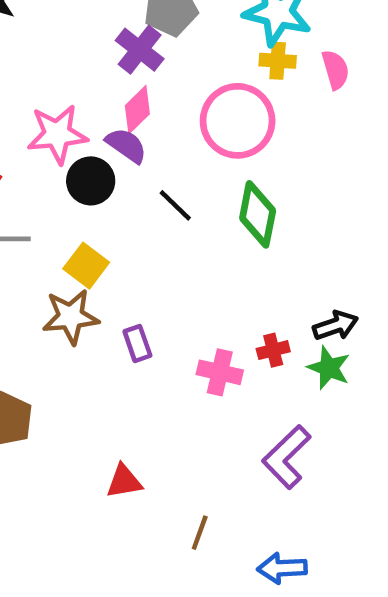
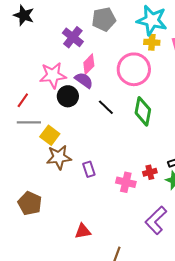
purple cross: (140, 50) -> (73, 37), moved
yellow square: (86, 266) -> (50, 135), moved

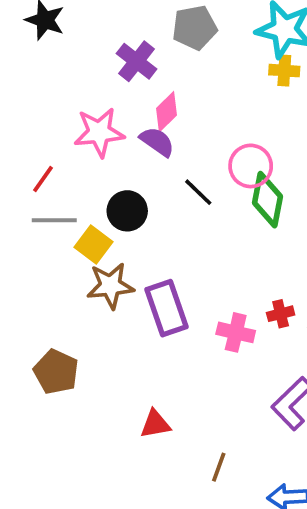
pink circle: (134, 69) -> (251, 166), moved, size x0.7
black circle: (68, 96) -> (127, 211), moved
purple rectangle: (89, 169) -> (166, 308), size x1.8

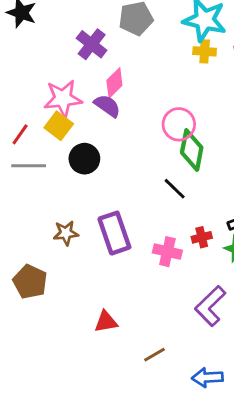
black line: (198, 192) -> (175, 189), moved
yellow square: (94, 245) -> (59, 126), moved
brown star: (110, 286) -> (66, 233), moved, size x0.7
brown line: (219, 467) -> (155, 355), turned 40

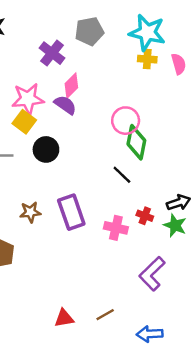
red cross: (202, 237) -> (145, 216), turned 35
red triangle: (106, 322) -> (64, 318), moved

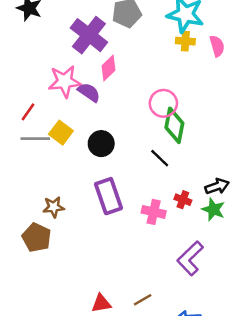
purple cross: (52, 53) -> (89, 35), size x1.4
purple semicircle: (65, 105) -> (89, 92), moved
yellow square: (24, 122) -> (61, 133), moved
black circle: (46, 149) -> (101, 144), moved
brown star: (30, 212) -> (54, 207), moved

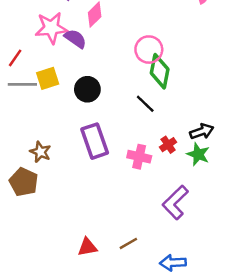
yellow square: (61, 133) -> (48, 78), turned 35
red cross: (183, 200) -> (168, 145), turned 35
brown star: (54, 207) -> (40, 152), turned 30

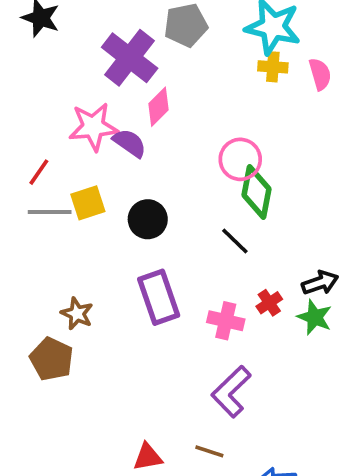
purple L-shape: (175, 202) -> (231, 392), moved
brown line: (128, 243) -> (209, 451), turned 48

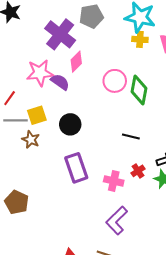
pink circle: (240, 159) -> (115, 81), moved
green diamond: (257, 192) -> (139, 90), moved
black line: (235, 241) -> (131, 137), moved, turned -30
brown star: (77, 314) -> (31, 140), moved

